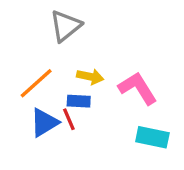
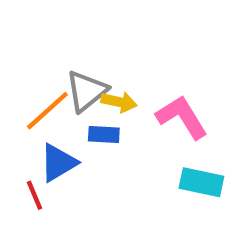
gray triangle: (66, 26) -> (86, 91), moved
red line: (69, 119) -> (34, 195), moved

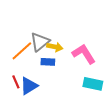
blue triangle: (58, 163) -> (29, 86), moved
red line: (34, 195) -> (16, 82), moved

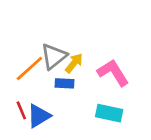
yellow arrow: (55, 47) -> (74, 63), turned -63
cyan rectangle: (93, 84) -> (109, 113), moved

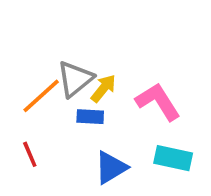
cyan rectangle: (109, 113) -> (173, 158), moved
blue triangle: (39, 116) -> (111, 168), moved

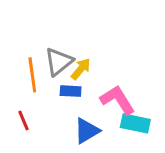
orange line: (41, 96) -> (32, 75), turned -56
pink L-shape: (158, 102) -> (118, 100), moved

